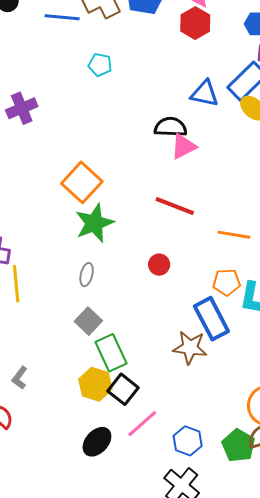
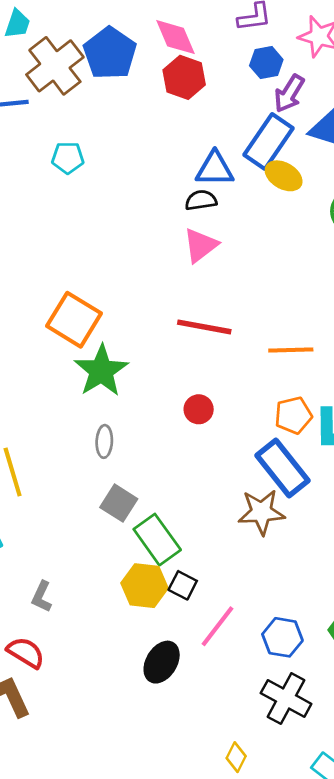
black semicircle: (171, 127) -> (201, 200), moved, size x0.7
black square: (123, 389) -> (183, 585), size x0.7

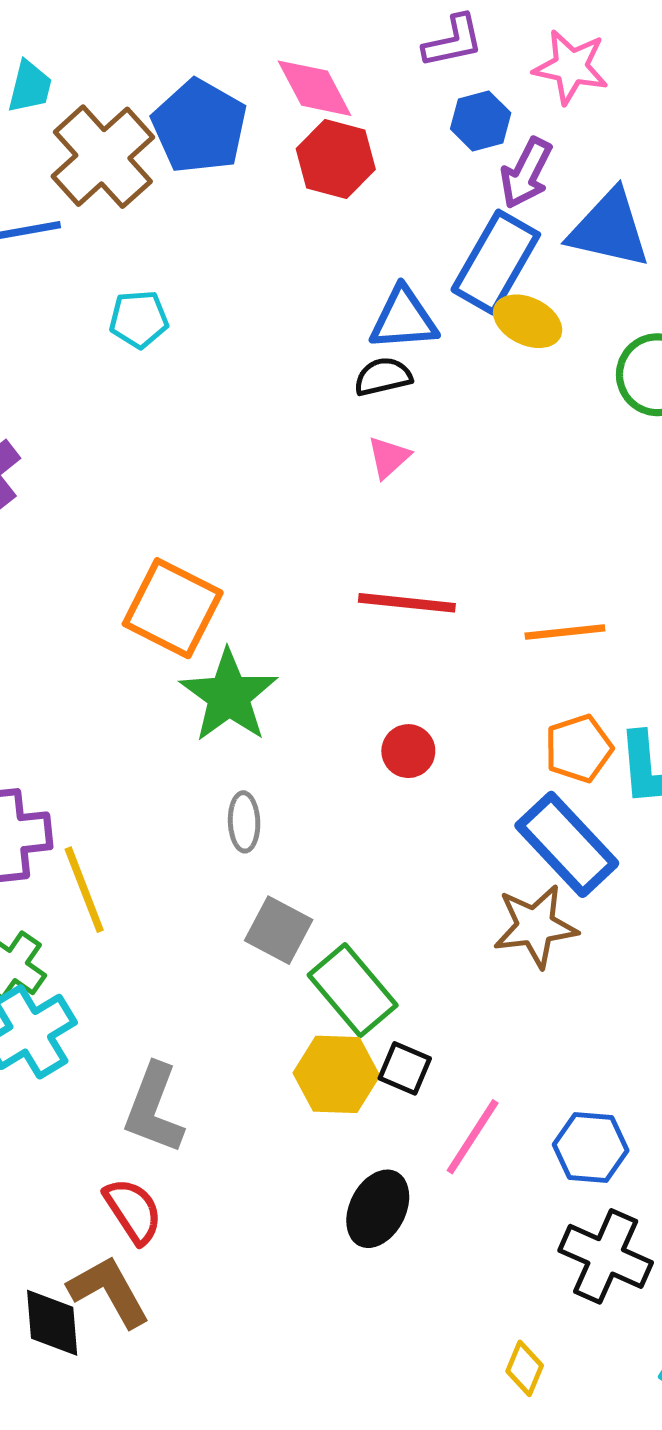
pink triangle: (200, 245) -> (389, 457), size x0.7
gray L-shape: (42, 597) -> (154, 1109), size x1.6
red semicircle: (26, 653) -> (133, 1211), turned 30

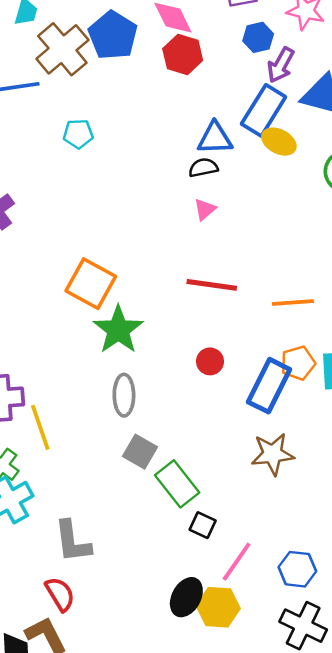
gray ellipse: (244, 822) -> (124, 395), size x1.4
blue rectangle: (567, 844) -> (269, 386), moved, turned 68
yellow hexagon: (336, 1074) -> (218, 607), moved
gray L-shape: (154, 1109) -> (72, 542), turned -30

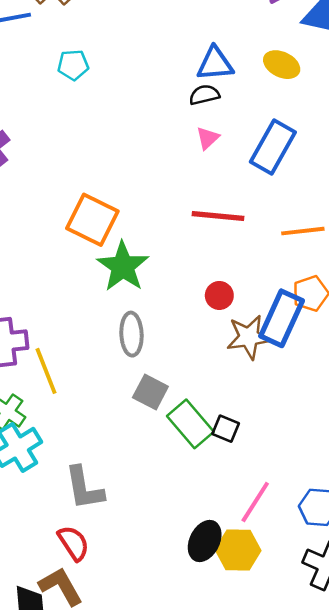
blue rectangle: (264, 110) -> (273, 147), moved
brown star: (273, 454) -> (249, 337), moved
black square: (203, 525) -> (226, 429), moved

